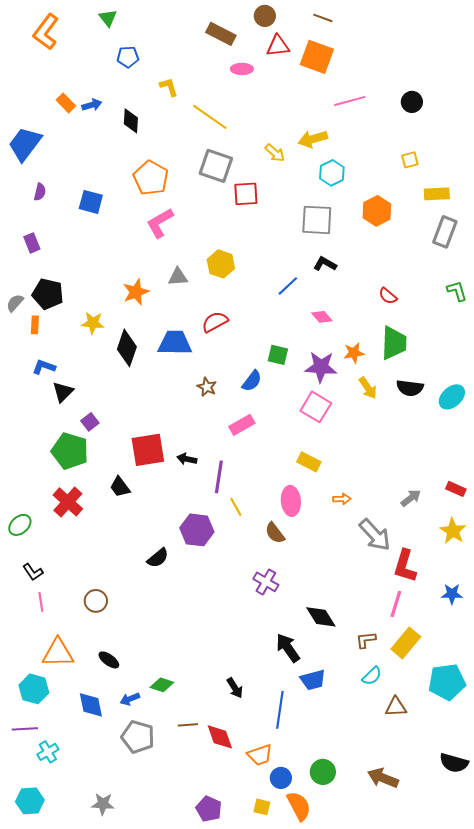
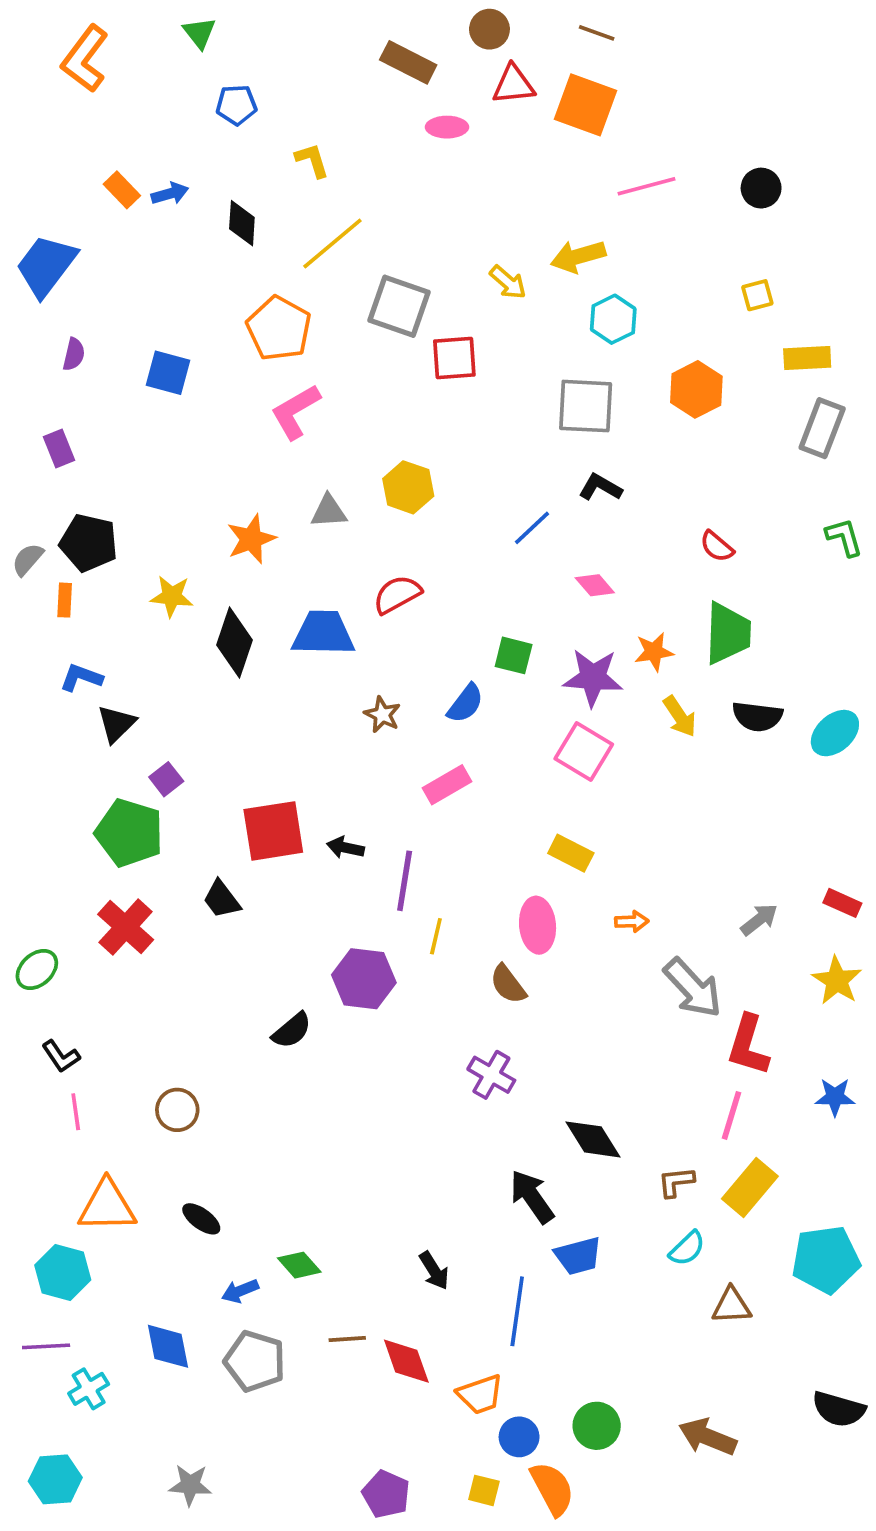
yellow line: (210, 117) -> (332, 243), moved, turned -75
yellow line: (236, 507) -> (436, 936), turned 42
green diamond: (162, 685) -> (299, 1265), turned 30
blue diamond: (91, 705) -> (168, 1346), moved

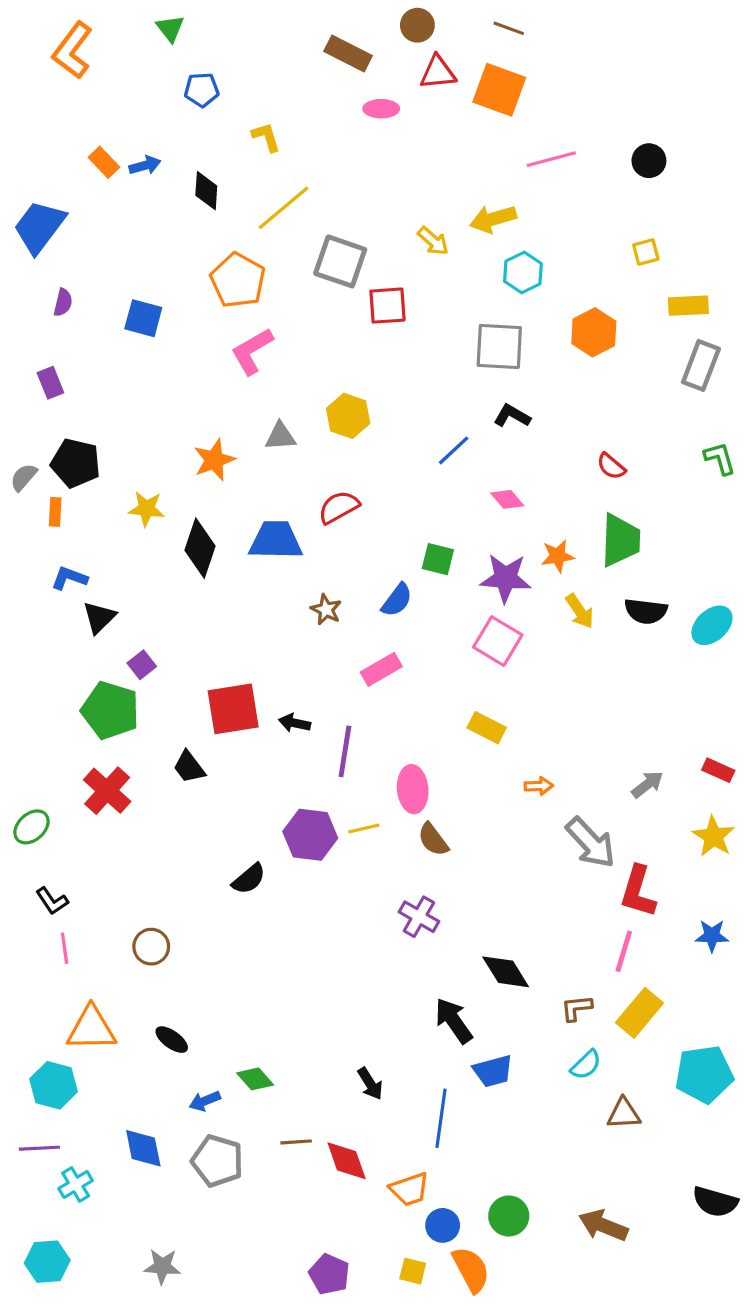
pink ellipse: (538, 925) -> (413, 789), moved
yellow line: (436, 936) -> (364, 828), moved, turned 64

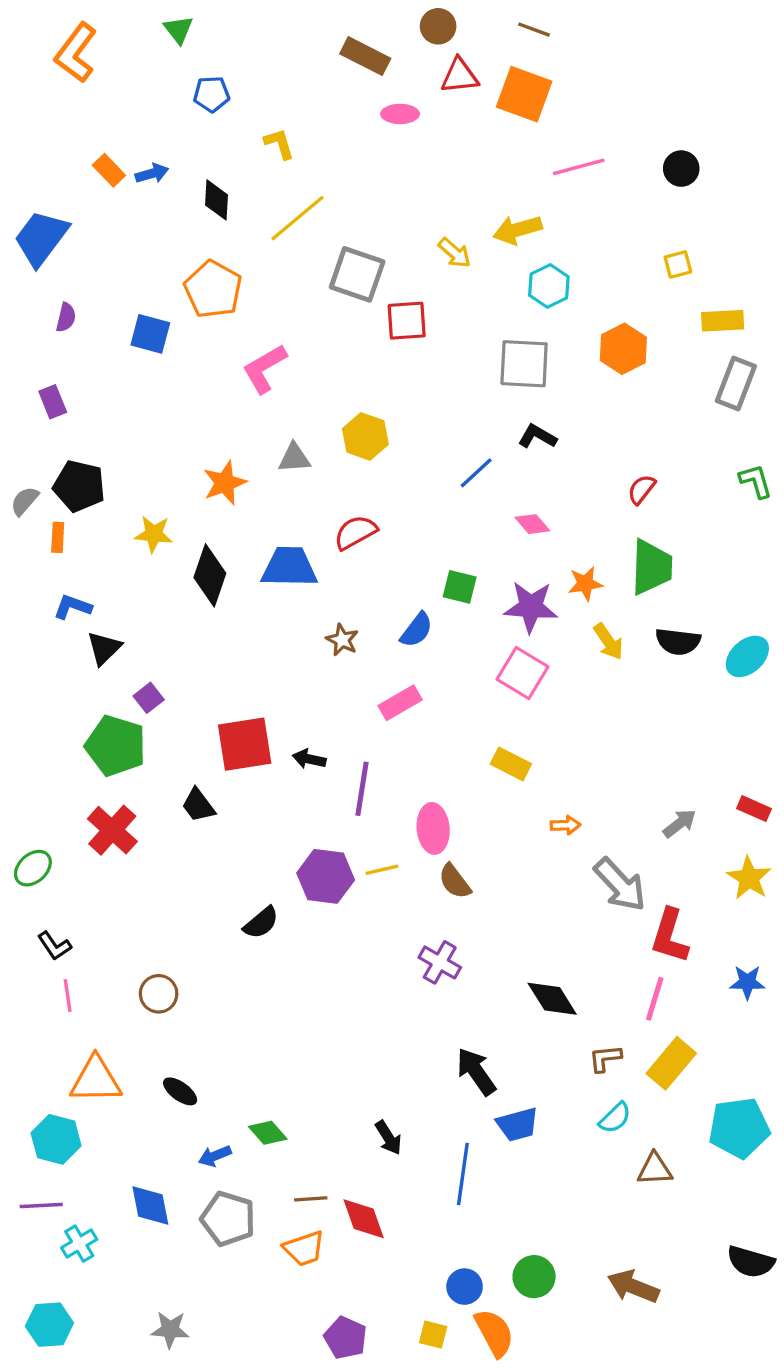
orange pentagon: (238, 280) -> (213, 289), moved
red semicircle: (611, 466) -> (642, 489), turned 88
black diamond: (506, 972) -> (552, 999), moved
orange trapezoid: (410, 1189) -> (304, 1249), moved

